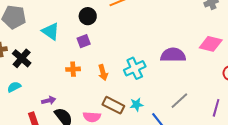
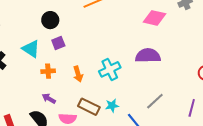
black circle: (88, 16) -> (50, 20), moved
cyan triangle: (51, 31) -> (31, 49), moved
pink diamond: (211, 44) -> (154, 18), moved
purple arrow: (49, 101) -> (49, 98), moved, turned -136

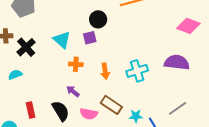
black circle: (50, 20) -> (98, 19), moved
cyan star: (112, 106) -> (136, 116), moved

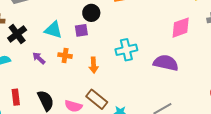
pink diamond: (188, 26) -> (181, 28), turned -45
cyan triangle: (62, 40) -> (53, 30), turned -30
cyan cross: (137, 71) -> (126, 50), moved
purple arrow: (73, 91) -> (39, 58), moved

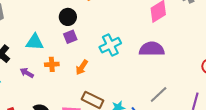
purple square: (81, 30) -> (70, 37), moved
orange arrow: (94, 65) -> (82, 67), turned 49

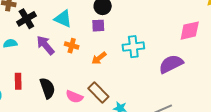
purple semicircle: (152, 49) -> (171, 64), turned -45
purple arrow: (27, 73) -> (45, 45), size x1.5

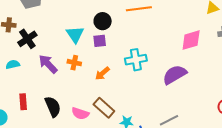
cyan triangle: (63, 19) -> (75, 35), moved, turned 36

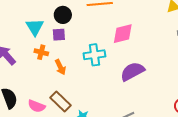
pink diamond: (191, 40) -> (123, 34), moved
orange cross: (74, 63) -> (41, 52), moved
orange arrow: (102, 73) -> (60, 67), turned -77

